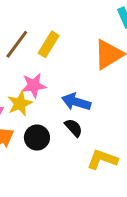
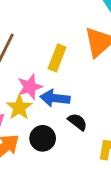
yellow rectangle: (49, 44) -> (57, 58), moved
blue arrow: (76, 102) -> (55, 98), moved

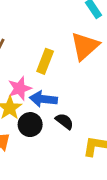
black circle: (43, 138) -> (30, 125), moved

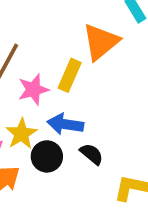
orange triangle: (85, 46) -> (101, 42), moved
pink star: (20, 88) -> (33, 90), moved

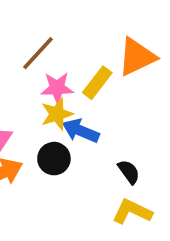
yellow star: (21, 134) -> (57, 114), moved
black semicircle: (92, 154) -> (129, 172), moved

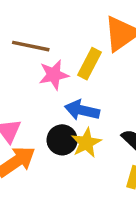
brown line: (38, 53) -> (31, 46), turned 69
yellow star: (57, 114) -> (86, 143), moved

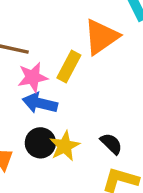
blue arrow: (82, 110) -> (40, 103), moved

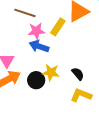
black circle: (40, 143) -> (36, 80), moved
yellow star: (65, 146) -> (51, 72), turned 30

